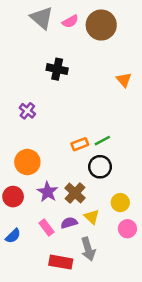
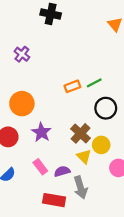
black circle: (100, 167) -> (106, 108), moved
brown cross: (75, 193) -> (80, 133), moved
yellow circle: (120, 203) -> (101, 145), moved
purple semicircle: (69, 223) -> (62, 171), moved

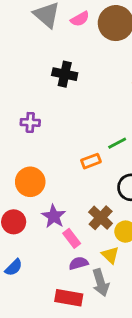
purple cross: (22, 54) -> (30, 122), turned -35
green line: (94, 83) -> (117, 143), moved
yellow triangle: (84, 156) -> (110, 255), moved
pink rectangle: (40, 167) -> (72, 238), moved

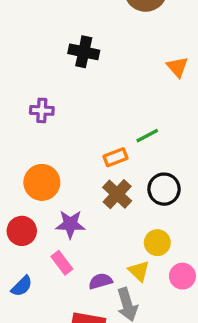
purple star: (54, 216) -> (70, 224), turned -30
brown cross: (101, 218) -> (117, 194), moved
pink rectangle: (72, 238) -> (62, 263), moved

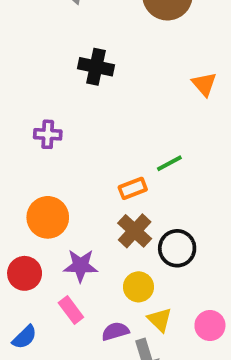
black circle: (164, 189) -> (177, 248), moved
yellow circle: (157, 243) -> (138, 287), moved

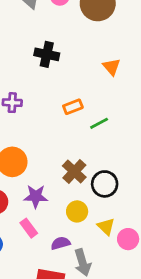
orange triangle: (204, 84) -> (112, 67), moved
orange rectangle: (133, 188) -> (73, 107), moved
yellow triangle: (160, 320) -> (106, 227), moved

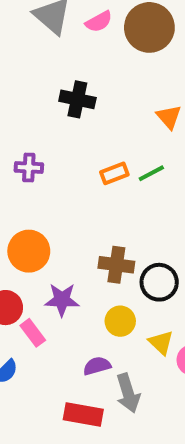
green line: (99, 123) -> (151, 173), moved
brown cross: (74, 172) -> (116, 265), turned -35
pink rectangle: (29, 228) -> (33, 333), moved

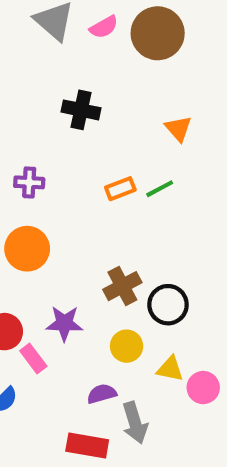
orange circle: (29, 251) -> (27, 249), moved
brown cross: (116, 265) -> (122, 286), turned -36
yellow triangle: (161, 343) -> (170, 369), turned -32

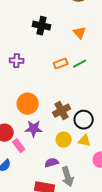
orange triangle: (178, 129) -> (80, 33), moved
orange circle: (27, 249) -> (28, 104), moved
yellow triangle: (170, 369) -> (85, 141), moved

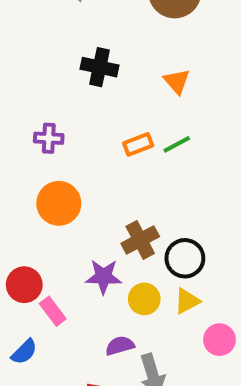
orange circle: (28, 104) -> (59, 203), moved
purple star: (34, 129) -> (104, 277), moved
yellow triangle: (85, 141) -> (187, 301), turned -40

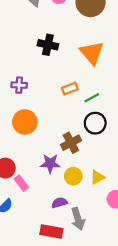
orange triangle: (177, 81) -> (92, 53), size x1.6
green line: (177, 144) -> (92, 98), moved
black circle: (185, 258) -> (95, 123), moved

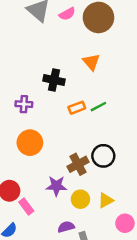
black cross: (48, 45) -> (54, 80), moved
orange triangle: (92, 53) -> (91, 62), moved, size x0.7
green line: (92, 98) -> (98, 107), moved
black circle: (95, 123) -> (103, 156), moved

